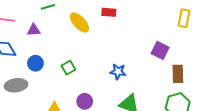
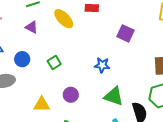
purple triangle: (34, 30) -> (32, 27), moved, turned 32
purple square: (160, 50) -> (126, 33), moved

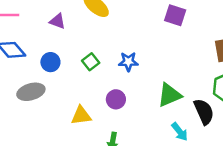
blue star: (102, 65) -> (128, 62), moved
green triangle: (114, 96) -> (170, 95), turned -35

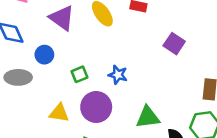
purple triangle: (58, 21) -> (62, 18), size x1.6
green square: (91, 62) -> (79, 74), moved
purple circle: (116, 99) -> (96, 107), size x1.6

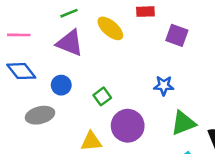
purple square: (174, 44) -> (177, 35), moved
blue star: (118, 75) -> (164, 86), moved

